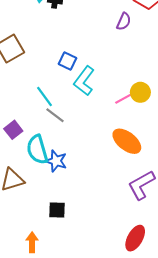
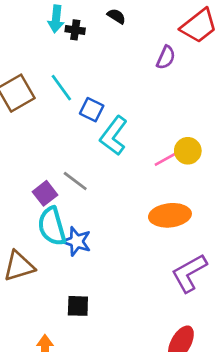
cyan line: (45, 96) -> (61, 88), moved
purple square: (13, 130) -> (45, 193), moved
orange ellipse: (127, 141) -> (170, 215), turned -44

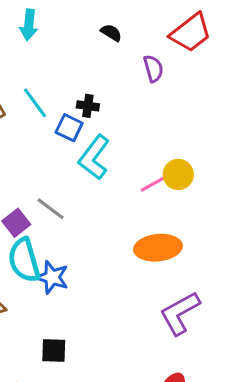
black semicircle: (116, 16) -> (111, 33), moved
black cross: (75, 30) -> (88, 106), moved
purple semicircle: (166, 57) -> (153, 69), turned -40

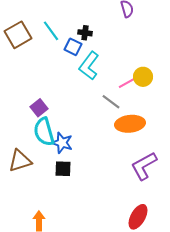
gray line: (51, 209) -> (111, 102), moved
black square: (54, 350) -> (63, 169), moved

